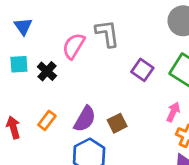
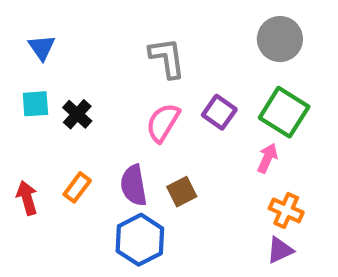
pink semicircle: (74, 46) -> (163, 123), moved
pink arrow: (173, 112) -> (267, 158), moved
purple semicircle: (85, 119) -> (134, 185), turned 140

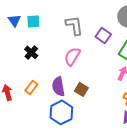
cyan square: (35, 104) -> (33, 21), moved
purple square: (219, 112) -> (103, 35), moved
brown square: (182, 192) -> (81, 89), turned -32

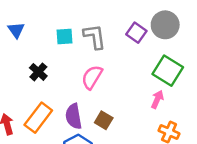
cyan square: (33, 21) -> (65, 37), moved
purple square: (103, 35) -> (136, 33), moved
orange rectangle: (31, 87) -> (38, 118), size x1.6

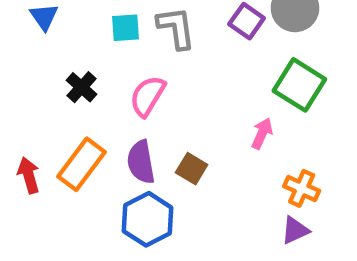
pink semicircle: (92, 77) -> (148, 96), moved
pink arrow: (157, 99) -> (262, 133), moved

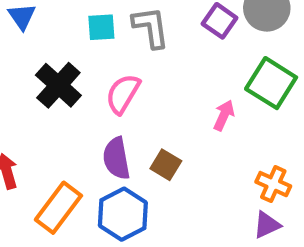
black cross: (81, 87) -> (58, 85), size x1.5
pink arrow: (262, 133) -> (224, 115), moved
orange rectangle: (81, 164) -> (58, 208), moved

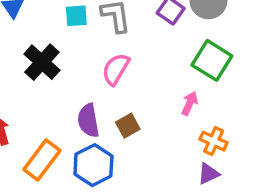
pink semicircle: (123, 94) -> (116, 69), moved
pink arrow: (224, 115) -> (190, 103), moved
brown square: (166, 165) -> (128, 126), turned 30

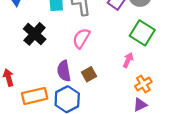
orange cross: (214, 141) -> (143, 84), turned 35
orange rectangle: (42, 160) -> (35, 96), turned 40

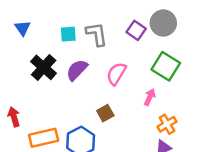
pink semicircle: (81, 38) -> (116, 74), moved
purple semicircle: (64, 71) -> (77, 70), moved, turned 54

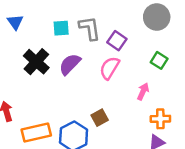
purple square: (136, 30) -> (117, 41), moved
green square: (166, 66) -> (159, 60), size x0.6
brown square: (105, 113) -> (100, 118), moved
orange cross: (167, 124) -> (160, 119), turned 30

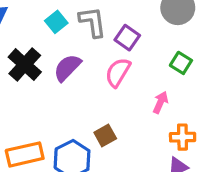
cyan square: (61, 28) -> (56, 22), turned -35

